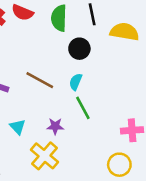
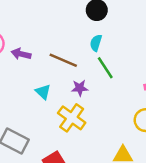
brown line: (40, 80) -> (63, 60), moved

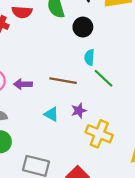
purple star: (80, 88) -> (79, 111), moved
yellow cross: (72, 118) -> (99, 134), moved

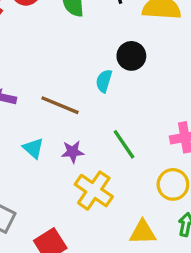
black circle: (83, 27) -> (131, 56), moved
green line: (103, 78) -> (124, 144), moved

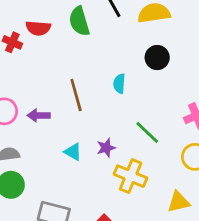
black circle: (131, 56) -> (157, 58), moved
brown line: (60, 105) -> (76, 95), moved, turned 64

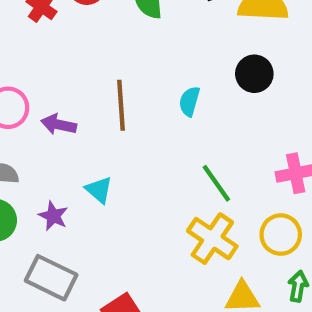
purple star: (106, 148) -> (53, 216), moved, turned 30
yellow cross: (131, 176) -> (212, 239), moved

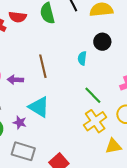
cyan semicircle: (189, 101) -> (82, 58), moved
cyan triangle: (99, 190) -> (39, 107), size x1.6
yellow cross: (212, 239) -> (95, 121), turned 30

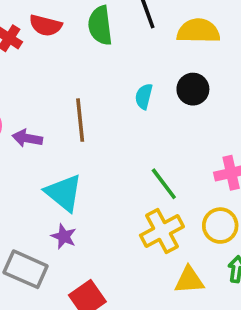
cyan semicircle: (82, 58) -> (144, 96), moved
purple star: (20, 123) -> (64, 236), moved

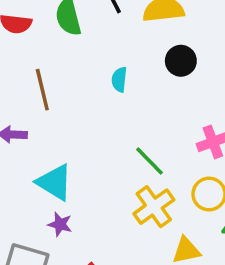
black circle: (193, 89) -> (181, 61), moved
brown line: (80, 120) -> (42, 90), moved

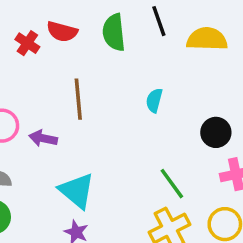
black circle: (181, 61) -> (216, 132), moved

